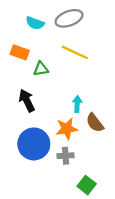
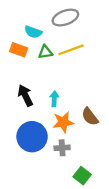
cyan semicircle: (35, 23) -> (33, 32), moved
yellow line: (75, 52) -> (71, 50), turned -45
green triangle: (41, 69) -> (45, 52), moved
cyan arrow: (77, 104) -> (54, 99), moved

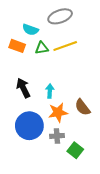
green square: (82, 176) -> (75, 150), moved

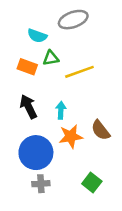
orange rectangle: (17, 46) -> (27, 67), moved
yellow line: (65, 46) -> (79, 72), moved
gray cross: (57, 136) -> (41, 184), moved

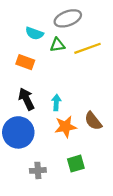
green triangle: (51, 58) -> (57, 45), moved
yellow line: (79, 72) -> (87, 48), moved
blue circle: (36, 153) -> (18, 132), moved
green square: (92, 182) -> (76, 164), moved, turned 36

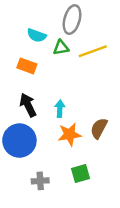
gray ellipse: (68, 18) -> (72, 20), turned -55
brown semicircle: (93, 121) -> (99, 128), turned 66

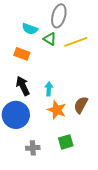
green triangle: (61, 48) -> (50, 39), turned 40
orange star: (70, 134) -> (57, 110), turned 30

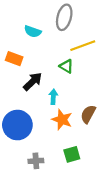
green triangle: (50, 39) -> (66, 66), moved
orange rectangle: (22, 54) -> (14, 59), moved
black arrow: (23, 86) -> (33, 81), moved, turned 72

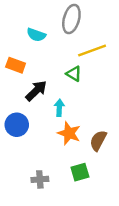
brown semicircle: (88, 114) -> (98, 141), moved
blue circle: (17, 125) -> (17, 125), moved, size x0.7

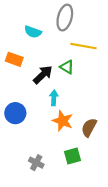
yellow line: (92, 51) -> (83, 46), turned 30
black arrow: (36, 91) -> (43, 75), moved
gray cross: (40, 179) -> (36, 163), turned 32

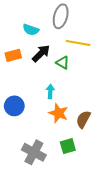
orange rectangle: (14, 59) -> (13, 55), turned -35
black arrow: (43, 75) -> (41, 53), moved
gray cross: (36, 163) -> (34, 152), size x1.6

